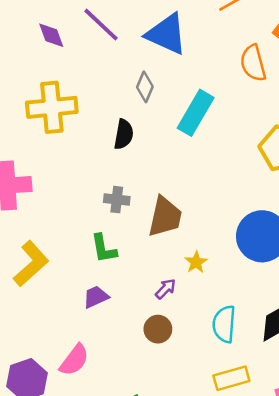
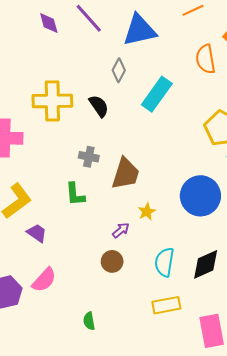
blue triangle: (167, 34) -> (140, 30), turned -42
yellow cross: (52, 107) -> (52, 101), moved
black semicircle: (124, 134) -> (99, 106), turned -50
purple trapezoid: (96, 297) -> (37, 233), moved, turned 55

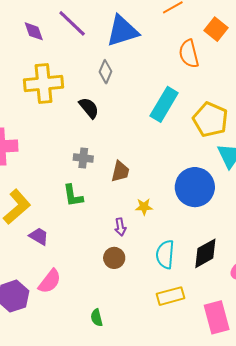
cyan rectangle: (157, 94) -> (164, 104), moved
yellow cross: (52, 101) -> (43, 83), moved
brown trapezoid: (126, 174) -> (120, 171), size x0.7
yellow star: (147, 212) -> (144, 207), turned 30
purple arrow: (121, 230) -> (120, 227), turned 126

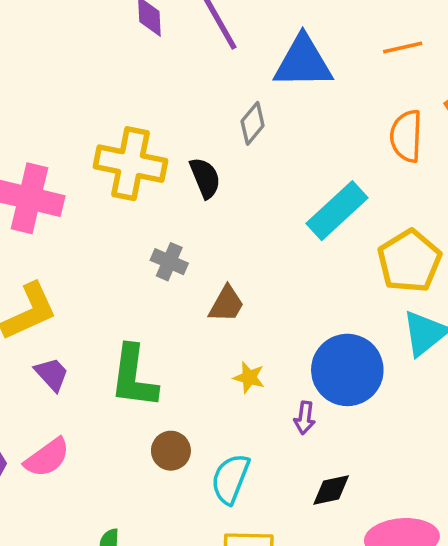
yellow cross: (43, 83) -> (130, 164), moved
green L-shape: (73, 196) -> (134, 377), moved, size x1.5
purple arrow: (120, 227) -> (305, 418), moved
black diamond: (205, 253) -> (331, 490), size x0.7
cyan semicircle: (165, 254) -> (230, 479), moved

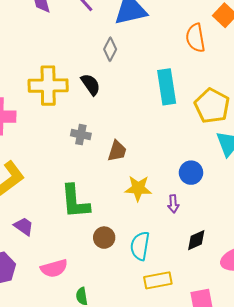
cyan rectangle: (337, 211) -> (167, 87), turned -44
blue circle: (347, 370) -> (191, 173), size x0.6
purple trapezoid: (52, 374) -> (24, 226), moved
yellow star: (249, 377) -> (138, 188), size x1.5
pink semicircle: (47, 458) -> (54, 268), moved, turned 32

